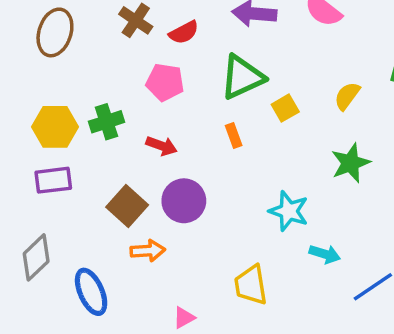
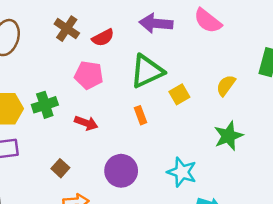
purple circle: (184, 201) -> (121, 171), moved
brown square: (127, 206) -> (60, 168), size x0.6

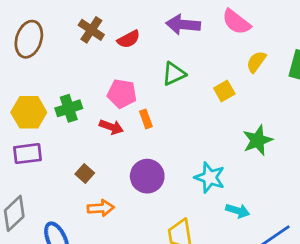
green triangle: (147, 71) -> (174, 74), size x0.7
pink pentagon: (89, 75) -> (122, 94), moved
yellow semicircle: (226, 85) -> (256, 62), moved
yellow square: (179, 94) -> (224, 91), moved
orange rectangle: (141, 115) -> (146, 119), moved

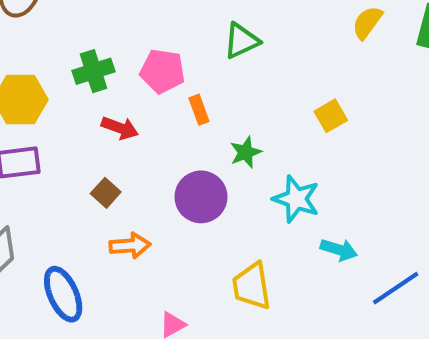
yellow square: (224, 91) -> (331, 116), moved
green cross: (69, 108) -> (94, 71), moved
red arrow: (111, 127) -> (120, 128), moved
green star: (258, 140) -> (246, 152), moved, size x0.7

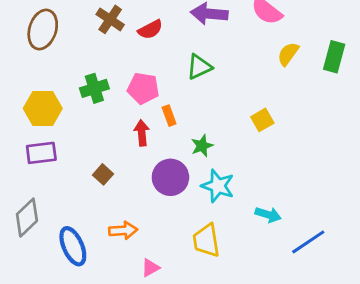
red arrow: (120, 128) -> (142, 133), moved, turned -115
cyan star: (296, 199) -> (218, 186), moved
orange arrow: (130, 246) -> (123, 230), moved

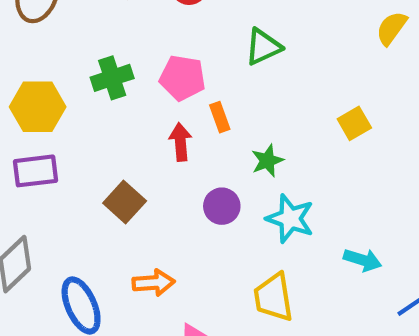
brown square: (103, 174) -> (125, 202), size x1.4
purple circle: (170, 177) -> (222, 206), size x0.7

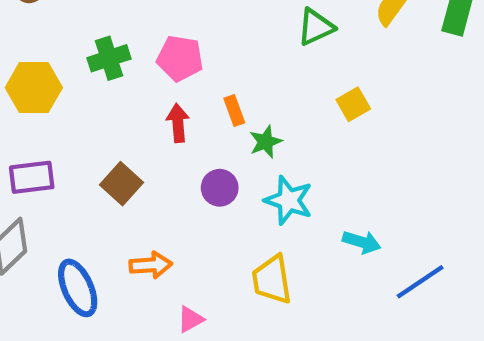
green triangle: (263, 47) -> (316, 27), moved
orange rectangle: (220, 117) -> (234, 110), moved
purple rectangle: (36, 171) -> (32, 177), moved

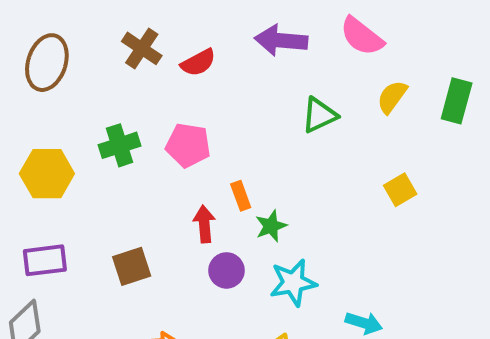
yellow square: (353, 104) -> (400, 190), moved
red arrow: (178, 123) -> (204, 224), moved
brown square: (122, 184) -> (132, 266), turned 30
cyan star: (289, 200) -> (293, 283), turned -30

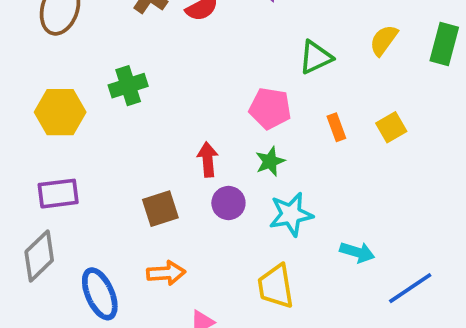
pink pentagon: (188, 145) -> (270, 108), moved
orange rectangle: (241, 196) -> (336, 127), moved
brown square: (132, 266) -> (160, 209), moved

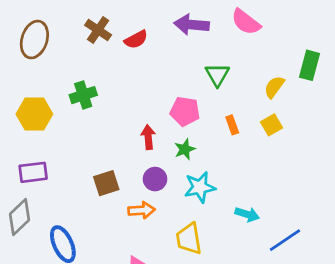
yellow semicircle: (384, 40) -> (274, 87), moved
green triangle: (316, 57) -> (217, 75), turned -35
red arrow: (208, 159) -> (148, 137), moved
orange arrow: (166, 273) -> (141, 210), moved

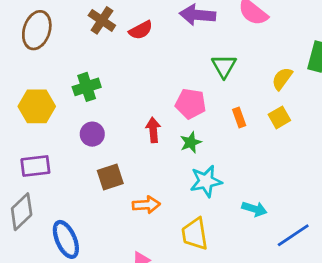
purple circle: (155, 179) -> (92, 134), moved

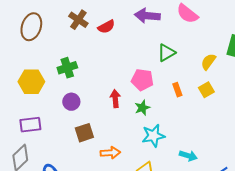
green triangle: (224, 66) -> (166, 53), turned 30

